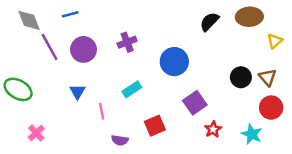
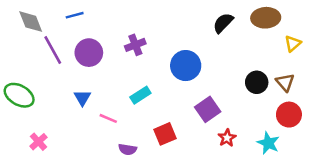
pink line: (102, 111) -> (108, 118), turned -56

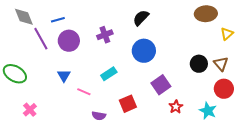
blue line: (75, 15) -> (58, 20), moved
black semicircle: (223, 23) -> (141, 18), moved

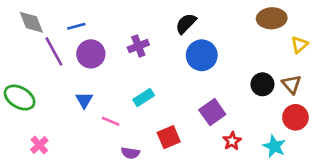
blue circle: (144, 51) -> (202, 55), moved

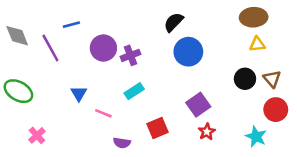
gray diamond: (31, 22) -> (17, 36), moved
yellow triangle: (299, 45) -> (257, 44), moved, turned 35
purple cross: (138, 46) -> (130, 55), moved
purple circle: (91, 54) -> (103, 48), moved
red star: (232, 141) -> (207, 132), moved

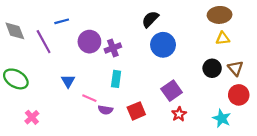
cyan rectangle: (134, 91) -> (116, 79), turned -49
purple semicircle: (122, 143) -> (105, 110), moved

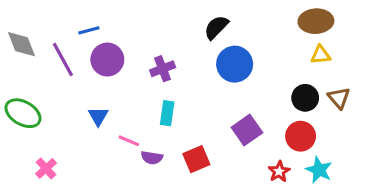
purple circle: (89, 42) -> (107, 60), moved
red circle: (239, 95) -> (301, 136), moved
red star: (179, 114) -> (279, 171), moved

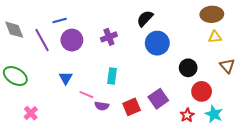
purple cross: (163, 69) -> (109, 37), moved
black circle: (305, 98) -> (188, 68), moved
purple square: (247, 130) -> (158, 99), moved

